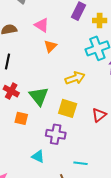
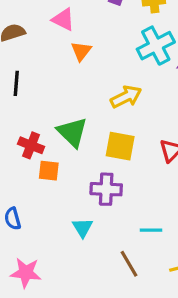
red cross: (11, 91) -> (31, 145), moved
cyan triangle: (38, 156) -> (83, 228), turned 40

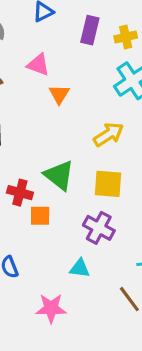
purple cross: (106, 189) -> (99, 228), turned 32
cyan triangle: (83, 228) -> (80, 268), turned -45
pink star: (26, 273) -> (51, 308), moved

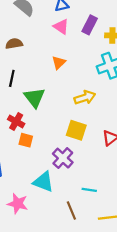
pink triangle: (38, 65) -> (61, 27), moved
green triangle: (59, 175) -> (34, 98), moved
cyan triangle: (80, 268) -> (43, 182), size x1.5

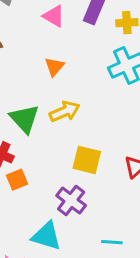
yellow arrow: (85, 97) -> (65, 111), moved
orange square: (26, 140) -> (17, 180), turned -32

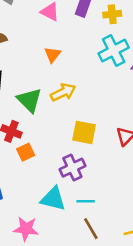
purple cross: (71, 200) -> (72, 168), turned 30
cyan line: (112, 242) -> (86, 201), moved

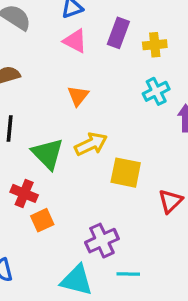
cyan cross: (114, 51) -> (156, 91), size x0.7
yellow square: (84, 132) -> (126, 173), moved
cyan line: (86, 201) -> (128, 274), moved

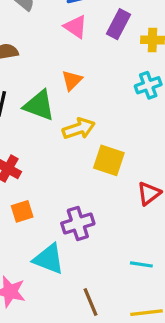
green triangle: (48, 154) -> (39, 105), moved, turned -32
orange square: (42, 220) -> (22, 211), moved
cyan line: (128, 274) -> (141, 264), moved

